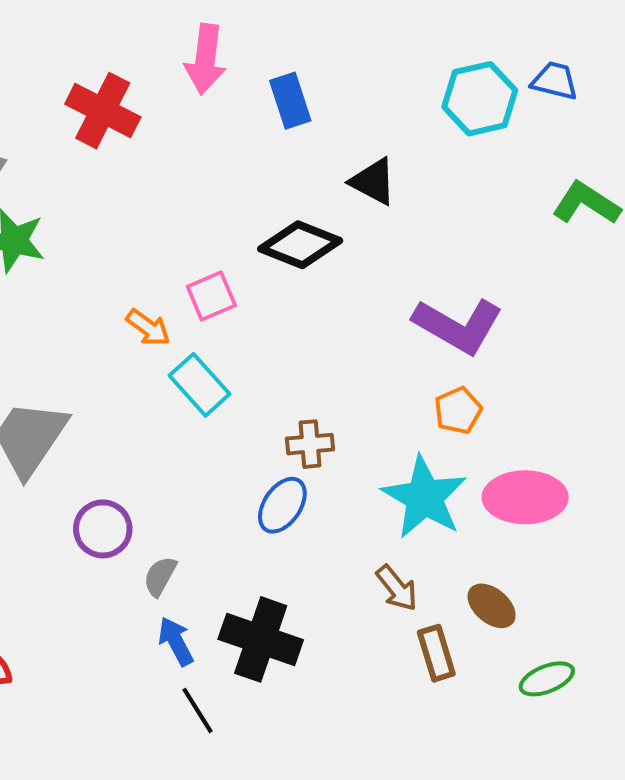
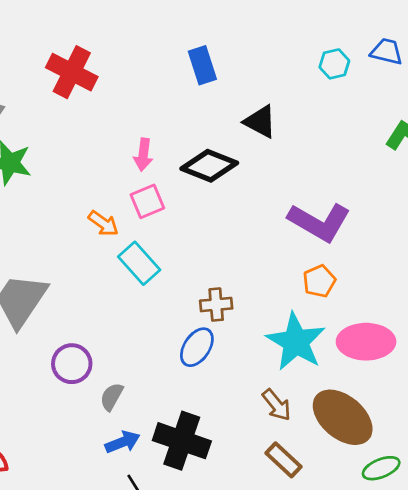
pink arrow: (205, 59) -> (143, 155), moved, size x0.7
cyan hexagon: (480, 99) -> (334, 64), size x0.6
brown ellipse: (492, 606) -> (343, 417), size x1.8
blue arrow: (176, 641) -> (123, 442), turned 96
brown rectangle: (436, 653) -> (284, 460), moved, turned -30

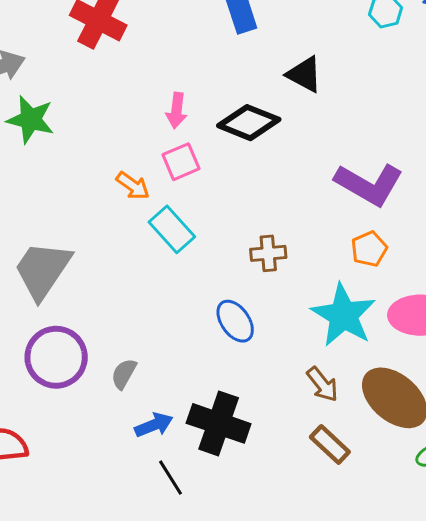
brown cross: (216, 305) -> (268, 253), moved
blue ellipse: (197, 347) -> (235, 321), turned -69
purple circle: (72, 364) -> (56, 357), moved, size x1.4
gray semicircle: (112, 397) -> (124, 374), moved

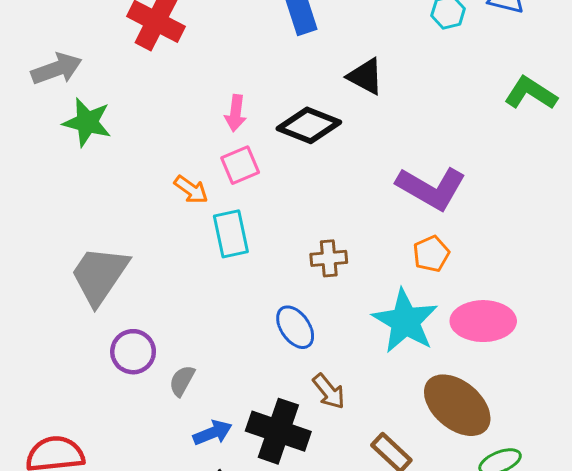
cyan rectangle: (172, 229) -> (231, 234), turned 30
purple circle: (56, 357) -> (133, 352), moved, size x0.7
brown arrow: (322, 384) -> (329, 391), moved

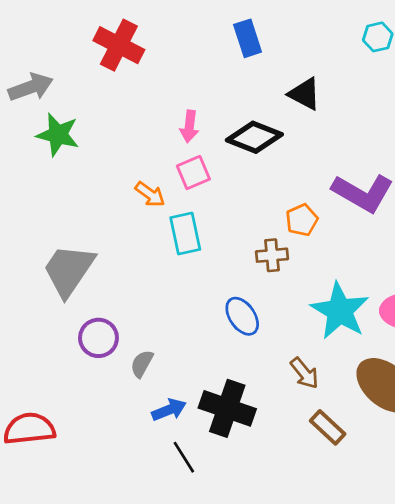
orange pentagon: (431, 254) -> (302, 220), moved
brown arrow: (329, 391) -> (305, 373), moved

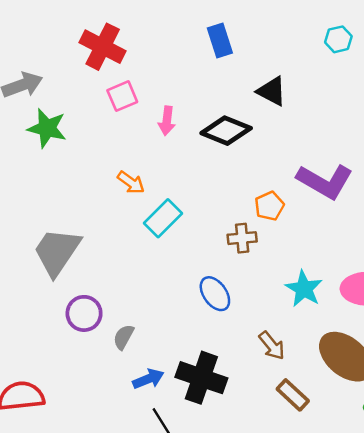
pink square: (193, 173) -> (122, 96), moved
cyan rectangle: (185, 234) -> (163, 218), turned 57
cyan star: (340, 311) -> (304, 289), size x0.7

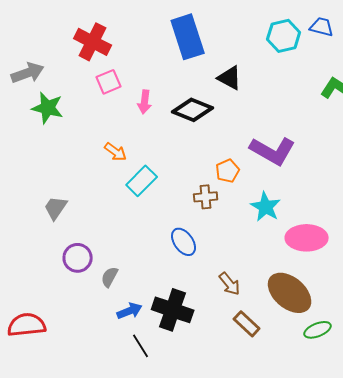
cyan hexagon: (338, 39) -> (284, 36), size x1.5
blue rectangle: (220, 41) -> (188, 37), size x1.6
gray trapezoid: (57, 252) -> (56, 208), size x0.6
cyan star: (304, 289) -> (266, 207), moved

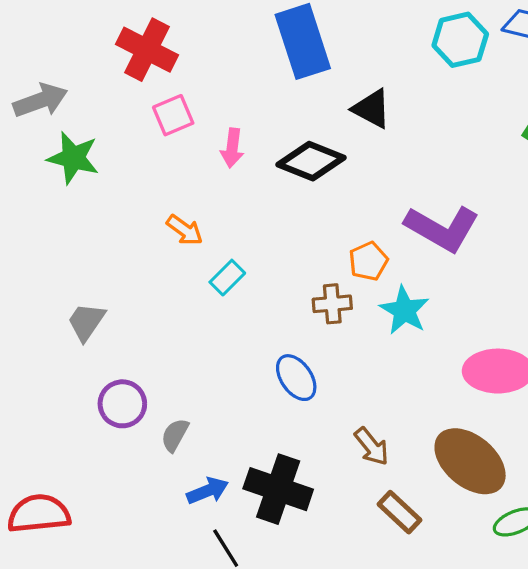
cyan rectangle: (142, 181) -> (227, 278), size x0.7
cyan star: (266, 207) -> (404, 310), moved

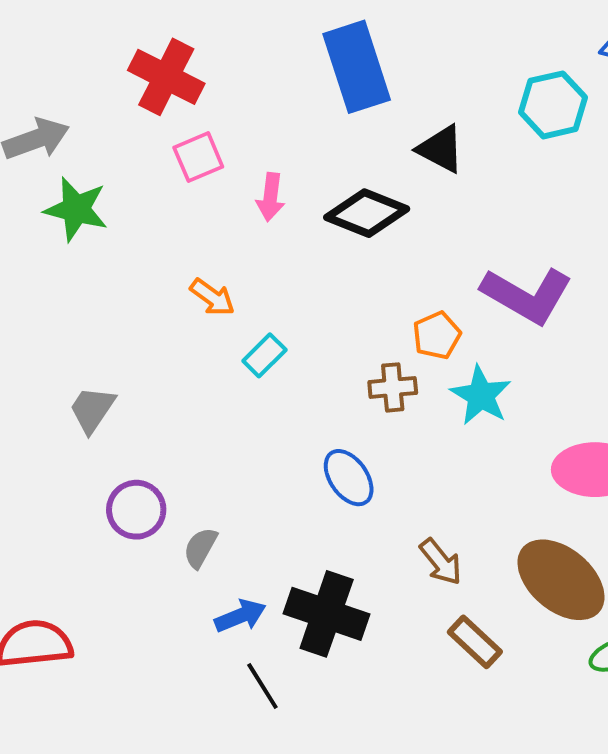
cyan hexagon: (460, 40) -> (553, 105), moved

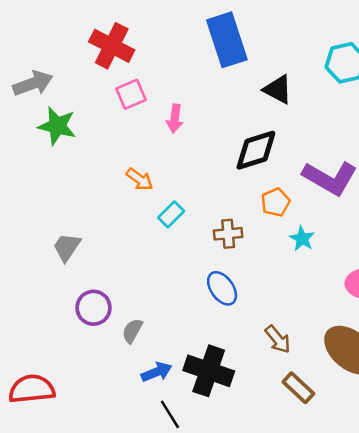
black diamond: (367, 213) -> (256, 150), moved, turned -39
brown cross: (393, 387) -> (228, 234), moved
cyan star: (481, 395) -> (302, 239), size x0.7

